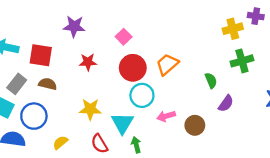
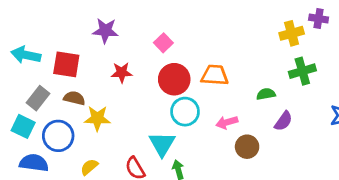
orange trapezoid: (167, 64) -> (215, 75), turned 45
green semicircle: (211, 80) -> (266, 94), turned -77
yellow star: (90, 109) -> (97, 118), moved
pink arrow: (166, 116) -> (227, 122), moved

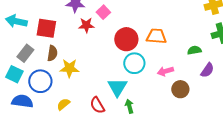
pink square: (163, 43) -> (103, 12), moved
red star: (122, 72) -> (86, 25), moved
brown semicircle: (74, 98) -> (52, 53), turned 84

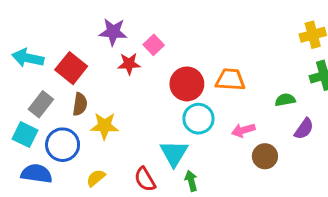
red square: (46, 28) -> (71, 68), turned 30

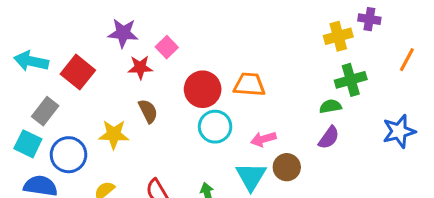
green semicircle: (285, 100) -> (330, 106), moved
brown semicircle: (80, 104) -> (148, 111), moved, turned -35
cyan triangle: (174, 153) -> (251, 177), moved

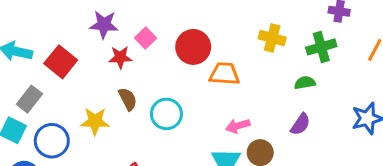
yellow cross: (338, 36) -> (272, 38), moved, turned 30
green cross: (351, 80) -> (321, 47), moved
red circle: (203, 89) -> (193, 47), moved
green semicircle: (330, 106) -> (305, 83), moved
cyan circle: (215, 127) -> (166, 114), moved

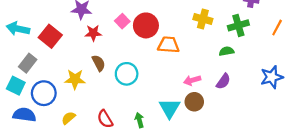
pink square: (146, 38) -> (122, 21), moved
pink arrow: (238, 126) -> (192, 80), moved

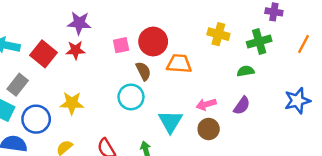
pink square: (122, 21) -> (121, 45), moved, turned 32
red star: (93, 33) -> (76, 50), moved
brown semicircle: (99, 63) -> (143, 71), moved
cyan triangle: (170, 108) -> (170, 122), moved

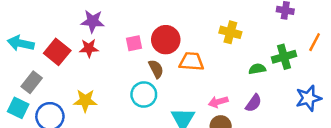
green cross: (259, 42) -> (284, 57), moved

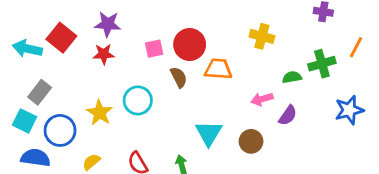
red square: (57, 52) -> (61, 38), moved
cyan circle: (144, 95) -> (138, 100), moved
yellow star: (85, 101) -> (100, 113), turned 30
pink arrow: (218, 102) -> (262, 99), moved

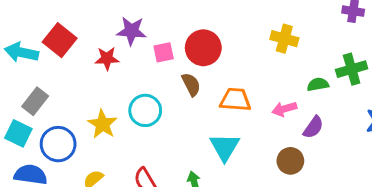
purple star: (108, 24) -> (131, 31), moved
orange trapezoid: (218, 69) -> (235, 100), moved
brown circle: (251, 141) -> (290, 161), moved

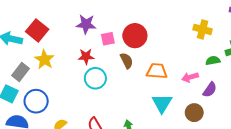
yellow cross: (284, 39) -> (203, 29), moved
red star: (107, 58) -> (86, 56), moved
yellow star: (102, 124) -> (44, 60), moved
cyan triangle: (225, 147) -> (162, 103), moved

